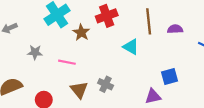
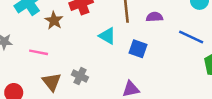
blue square: (170, 77) -> (138, 49), moved, turned 35

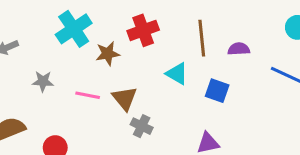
brown star: (54, 20) -> (108, 54), turned 30
brown triangle: (52, 82) -> (125, 98), moved

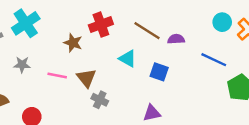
cyan cross: (74, 29) -> (26, 23), moved
brown line: (202, 38) -> (147, 31), turned -52
brown star: (108, 54) -> (73, 43), turned 30

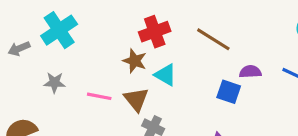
purple semicircle: (176, 39) -> (250, 72), moved
brown star: (73, 43) -> (135, 61), moved
cyan triangle: (128, 59) -> (165, 75), moved

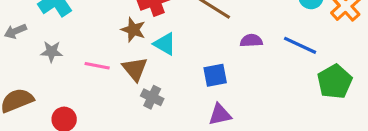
gray arrow: (19, 49) -> (15, 31), moved
blue square: (229, 92) -> (215, 75), moved, turned -30

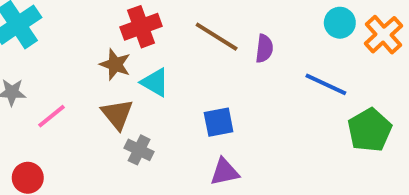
purple semicircle: (251, 41) -> (264, 49), moved, turned 100
pink line: (97, 66) -> (52, 116), moved, turned -50

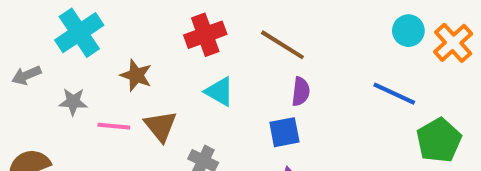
purple semicircle: (264, 49) -> (301, 92), moved
brown star: (115, 64) -> (136, 75), moved
brown triangle: (117, 114) -> (161, 126), moved
pink line: (52, 116) -> (114, 126), turned 44

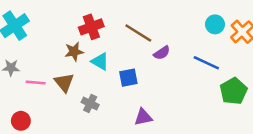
brown star: (136, 75) -> (74, 52), moved, turned -30
purple semicircle: (301, 92) -> (162, 53), moved, turned 49
blue square: (284, 132) -> (128, 78), moved

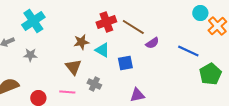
cyan circle: (215, 24) -> (200, 13), moved
red cross: (91, 27) -> (106, 22), moved
pink line: (36, 82) -> (67, 92), moved

